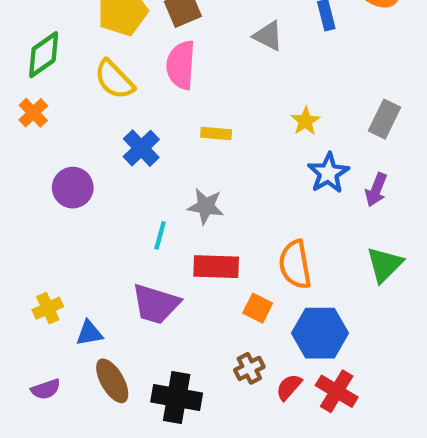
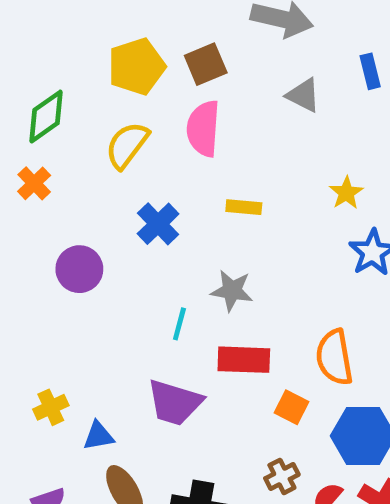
yellow semicircle: (114, 80) -> (127, 145), turned 81

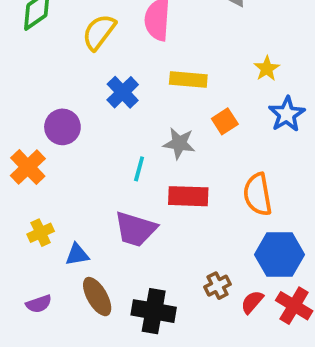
orange cross: (34, 183) -> (28, 167), moved, size x1.4
yellow rectangle: (244, 207) -> (188, 80), size x1.4
orange square: (291, 407) -> (225, 121), moved, turned 30

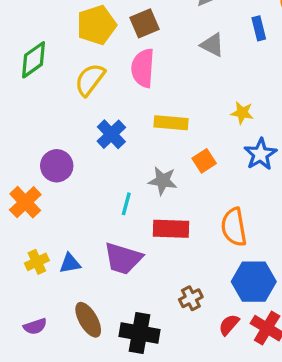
yellow star: (267, 69) -> (242, 113), turned -30
blue triangle: (77, 255) -> (70, 263), moved
brown cross: (217, 286) -> (191, 298), moved

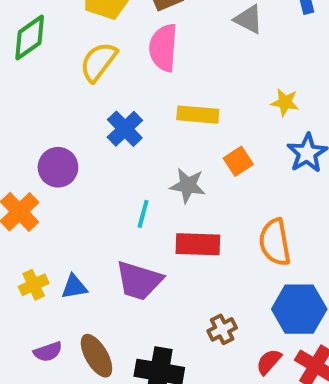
purple semicircle: (35, 326) -> (48, 352), moved

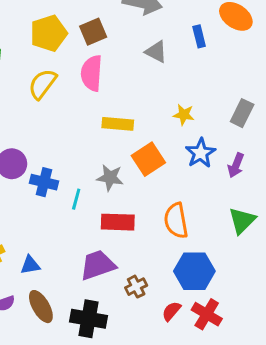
blue cross: (125, 129) -> (44, 182), moved, turned -32
orange square: (238, 161) -> (148, 159), size x1.5
purple trapezoid: (139, 281) -> (98, 265), moved, turned 144
blue triangle: (74, 287) -> (30, 265), moved

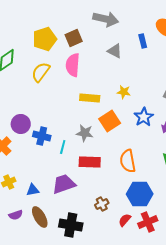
yellow star: (184, 115) -> (124, 92), moved
purple trapezoid: (98, 265) -> (64, 184), moved
red cross: (207, 314) -> (148, 222), turned 36

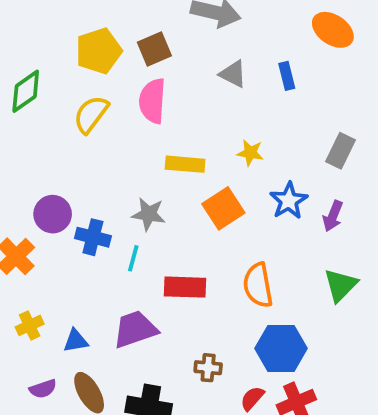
blue rectangle: (143, 41) -> (287, 76), moved
gray star: (85, 133) -> (149, 214), moved
brown cross: (102, 204) -> (208, 368), turned 32

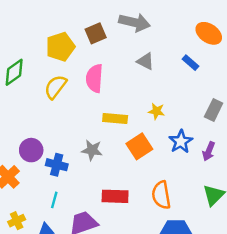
brown square: (154, 49) -> (96, 33), moved
blue rectangle: (287, 76) -> (190, 63), moved, turned -35
cyan line: (133, 258) -> (54, 200), moved

